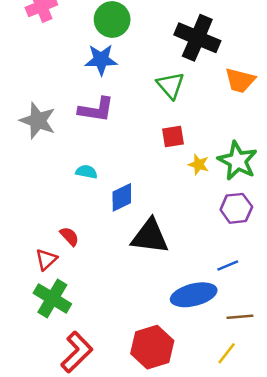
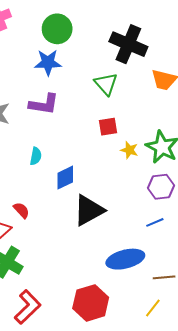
cyan semicircle: (86, 172) -> (36, 156), turned 90
black triangle: (150, 236) -> (89, 210), turned -36
blue line: (228, 266) -> (155, 222), moved

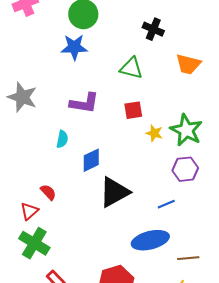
black cross: (128, 44) -> (153, 29), size x0.6
green triangle: (106, 84) -> (131, 68), turned -35
purple L-shape: (44, 104) -> (84, 103), moved
blue line: (155, 222) -> (166, 204), moved

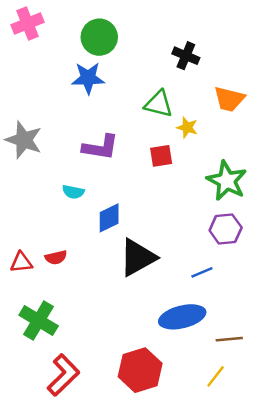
yellow star: (154, 133) -> (187, 127), moved
cyan semicircle: (62, 139) -> (73, 192), turned 90
red semicircle: (48, 192) -> (56, 257), turned 120
red triangle: (29, 211) -> (21, 262), moved, turned 36

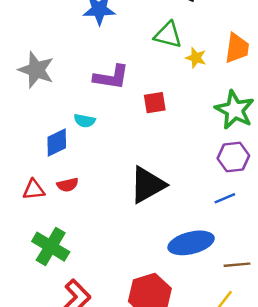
orange trapezoid: (229, 99) -> (237, 48), moved, turned -96
red square: (161, 156) -> (155, 103), moved
blue diamond: (109, 218) -> (57, 143), moved
blue line: (202, 272) -> (225, 198), moved

